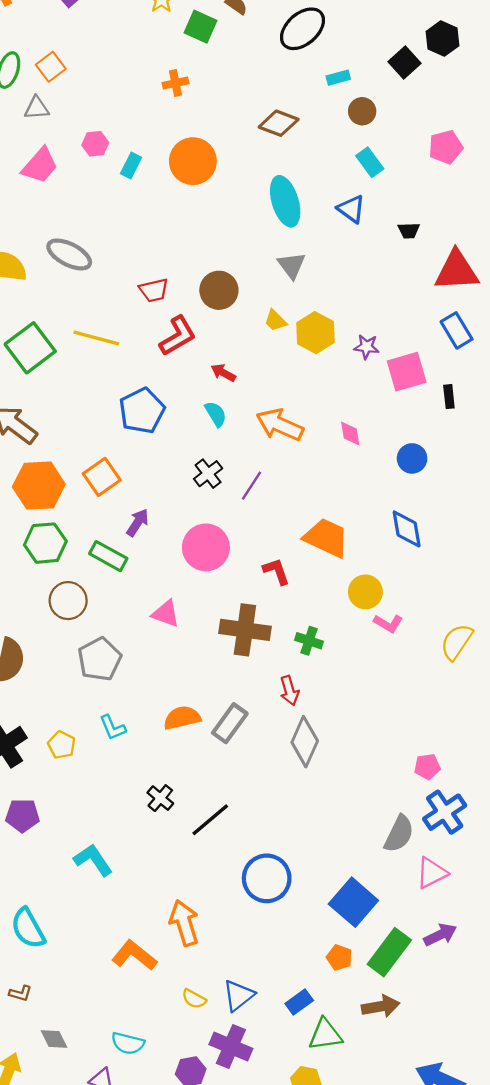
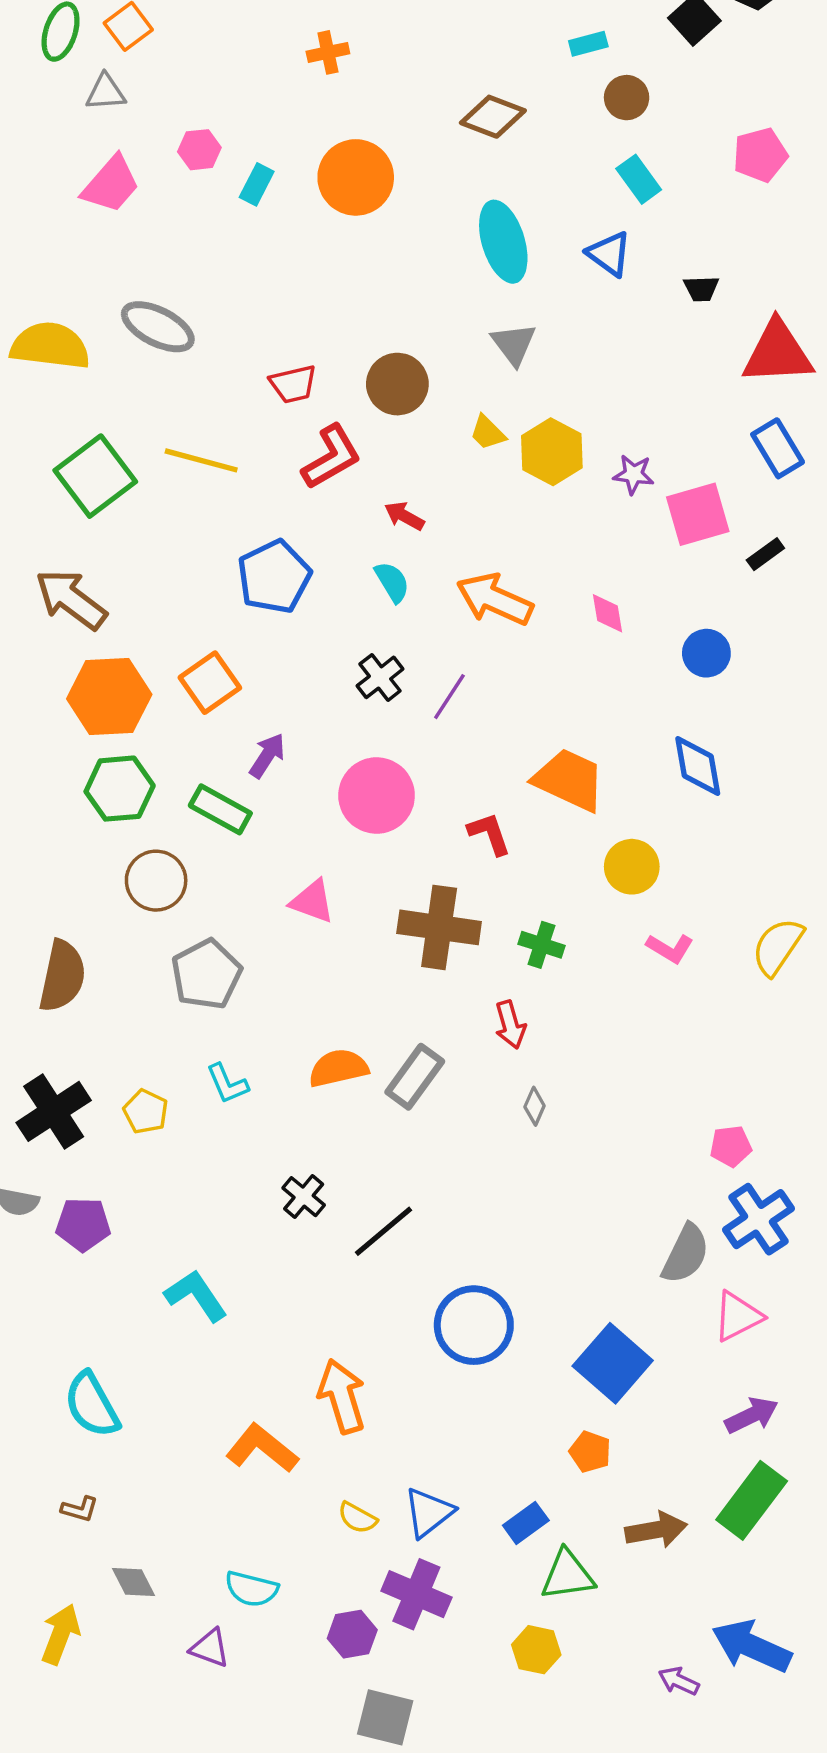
black rectangle: (449, 397) -> (765, 554), turned 60
pink L-shape: (388, 623) -> (670, 948), moved
gray diamond: (305, 742) -> (535, 1106), size x0.5
green rectangle: (389, 952) -> (752, 1500), moved

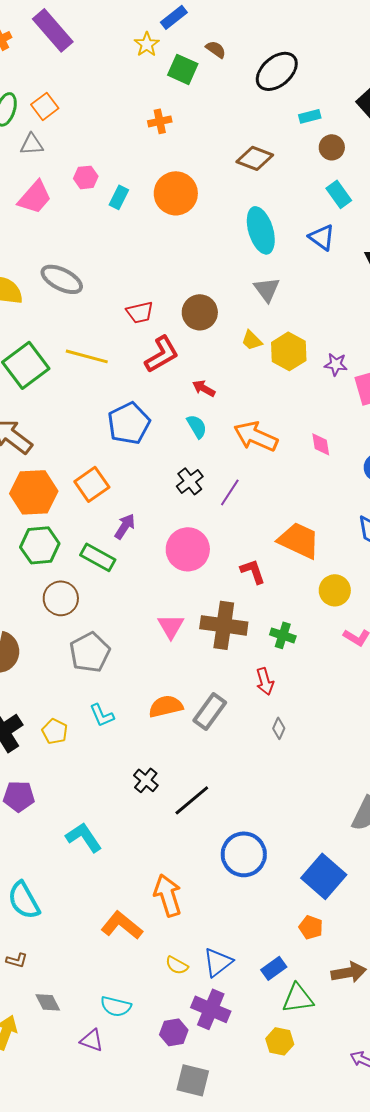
pink triangle: (312, 901) -> (171, 626), moved, turned 40

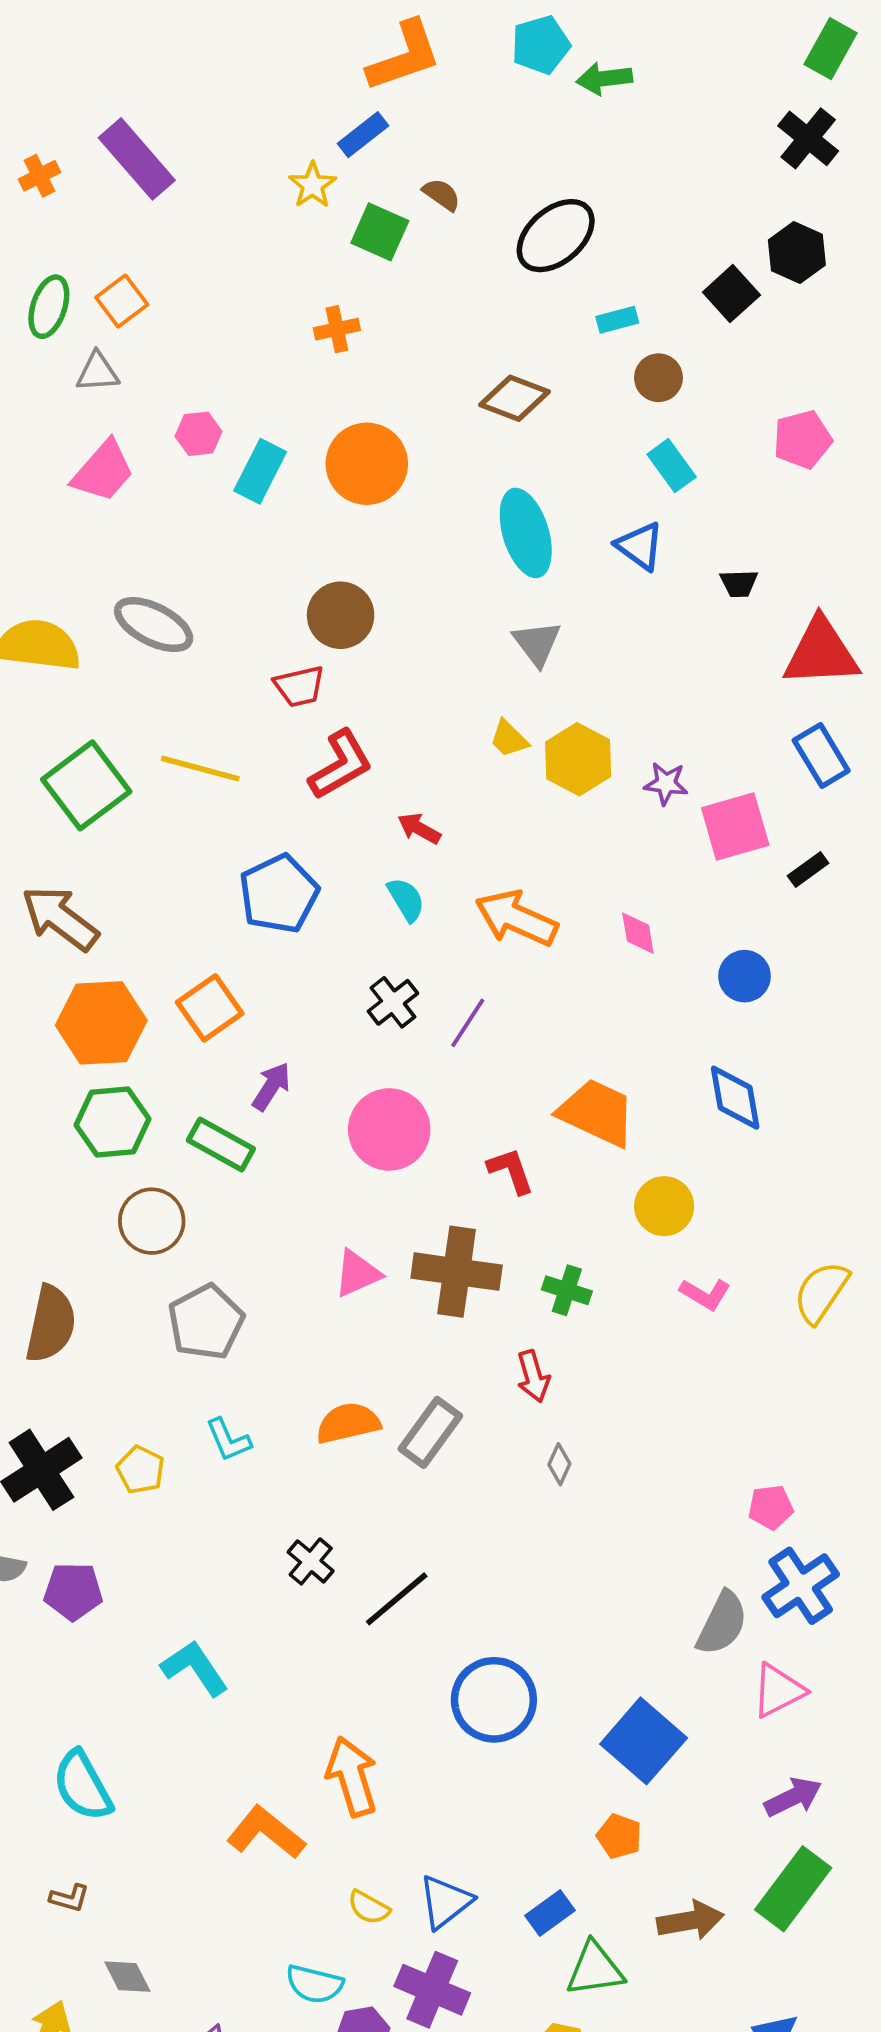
cyan rectangle: (119, 197) -> (260, 471), size x1.4
brown circle: (200, 312) -> (341, 615), moved
pink triangle: (171, 626) -> (357, 1273), turned 36
cyan semicircle: (116, 1006) -> (314, 1984), moved

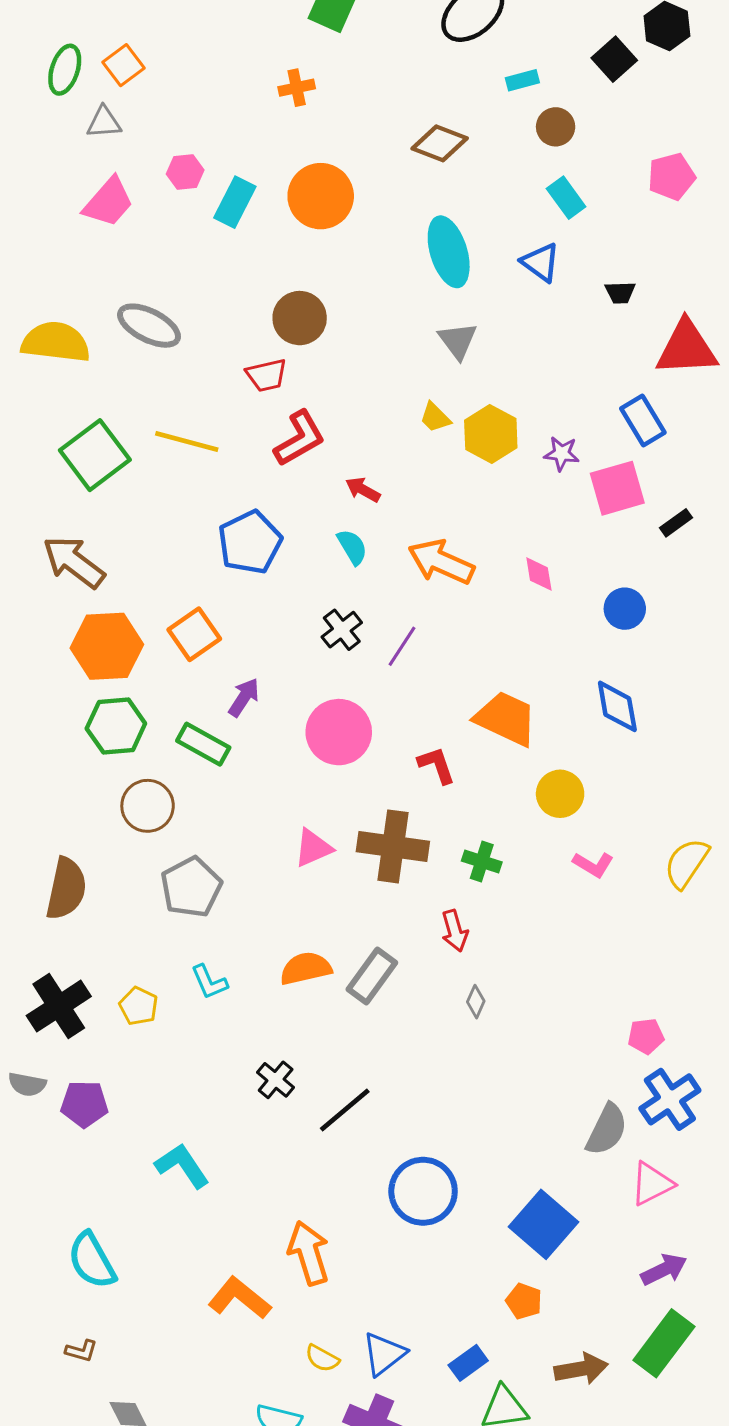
blue rectangle: (821, 755) -> (643, 420), moved

